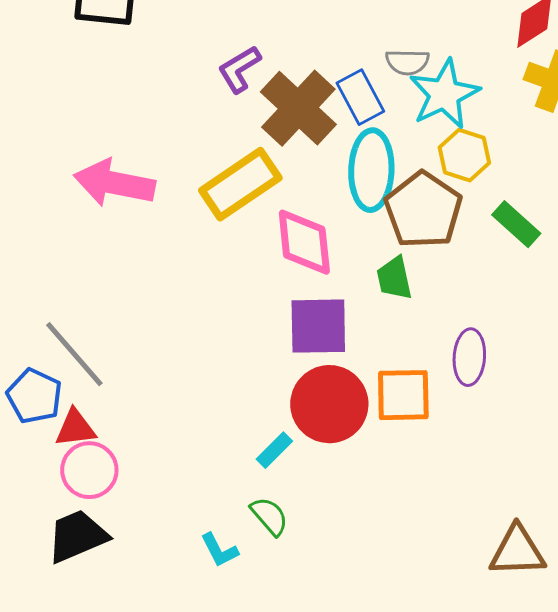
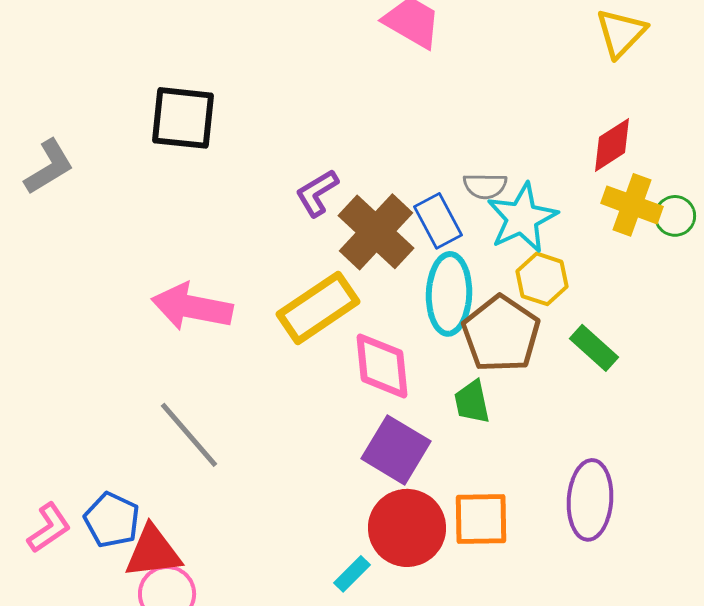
purple square: (318, 326) -> (396, 450), turned 32
gray line: (74, 354) -> (189, 435), moved
purple ellipse: (469, 357) -> (590, 500), moved, size x1.4
red triangle: (75, 428) -> (153, 552), size x1.4

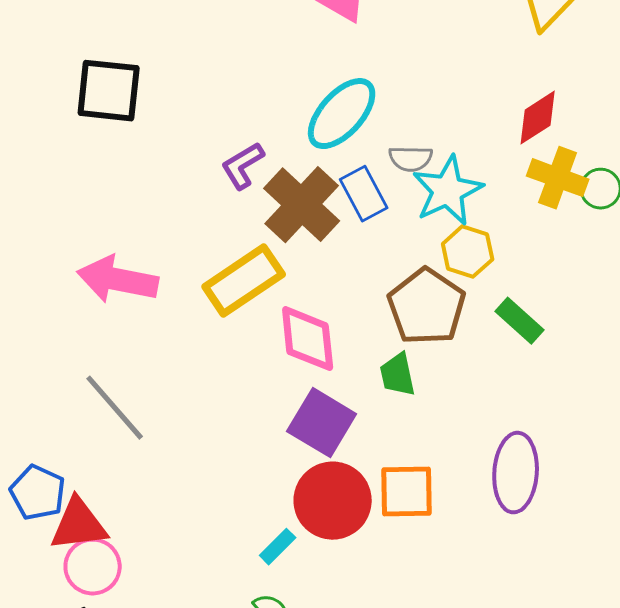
cyan ellipse: (449, 294) -> (342, 114), moved, turned 40

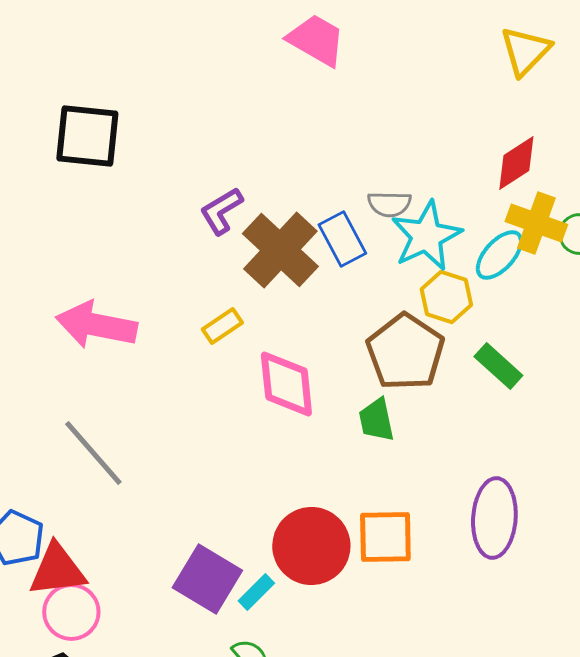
cyan ellipse: (342, 114) -> (499, 255), moved, size x0.7
yellow rectangle: (244, 281) -> (222, 326), size x0.5
purple square: (322, 423) -> (207, 579), moved

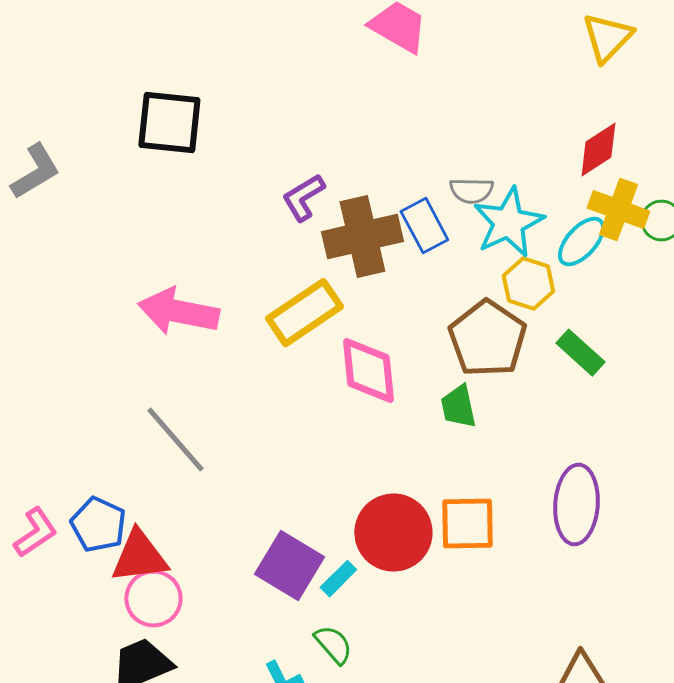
brown cross: (280, 250) -> (362, 237), turned 34
yellow rectangle: (222, 326) -> (304, 313), size x1.8

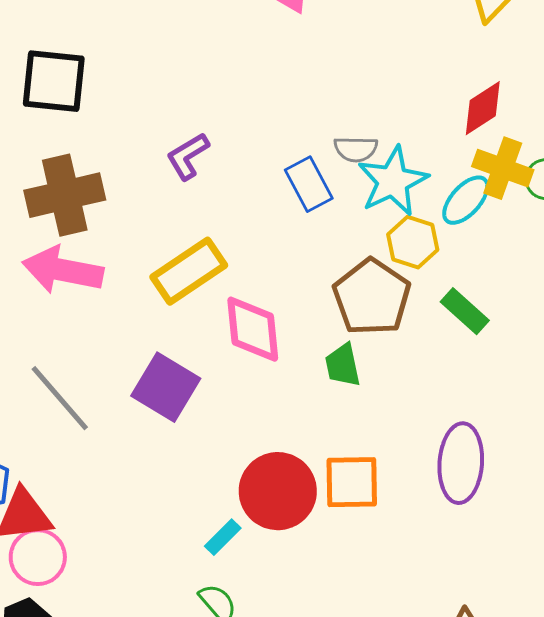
brown cross: (362, 237) -> (65, 195), moved
purple square: (289, 566) -> (166, 387), moved

